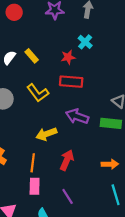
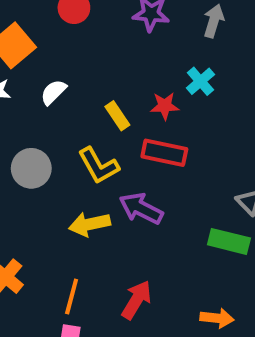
yellow rectangle: (32, 56) -> (117, 116), moved
purple arrow: (77, 116) -> (141, 209), moved
yellow arrow: (46, 134) -> (89, 224), moved

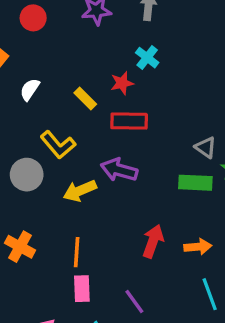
yellow L-shape: (99, 166) -> (58, 145), moved
gray circle: (31, 168) -> (27, 175), moved
red arrow: (136, 300) -> (153, 241), moved

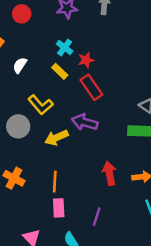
cyan cross: (147, 58) -> (65, 47), moved
red rectangle: (129, 121) -> (91, 87), turned 55
red arrow: (153, 241) -> (109, 173), turned -30
purple line: (134, 301) -> (97, 217), turned 54

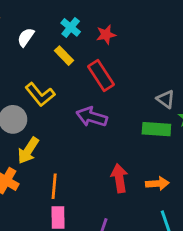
red star: (86, 60) -> (106, 35), moved
white semicircle: (20, 65) -> (26, 37), moved
yellow arrow: (56, 138) -> (28, 151), moved, turned -35

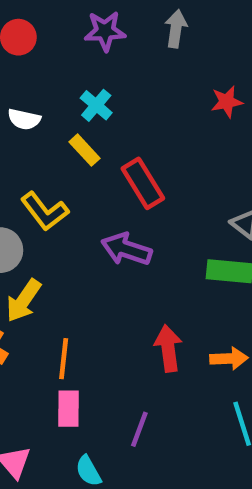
red star: (106, 35) -> (227, 102), moved
white semicircle: (26, 37) -> (24, 119), turned -114

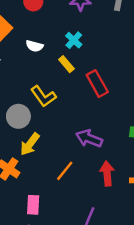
purple arrow: (126, 249) -> (89, 139), moved
orange line: (64, 359) -> (65, 171), moved, turned 30
pink rectangle: (69, 409) -> (33, 205), moved

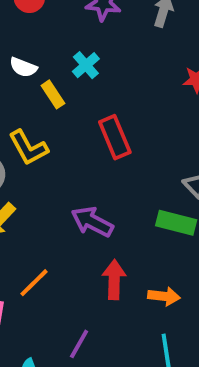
yellow rectangle: (66, 64) -> (53, 94), moved
orange line: (65, 171) -> (34, 283), moved

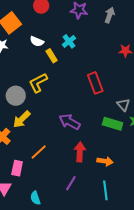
red rectangle: (115, 137) -> (95, 83), moved
yellow L-shape: (28, 148) -> (38, 83), turned 90
purple line: (79, 344) -> (71, 183), moved

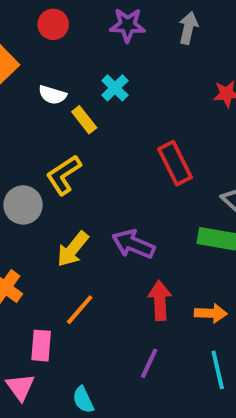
yellow arrow: (22, 119) -> (73, 249), moved

